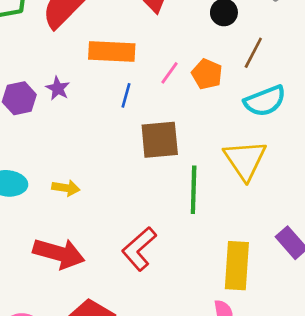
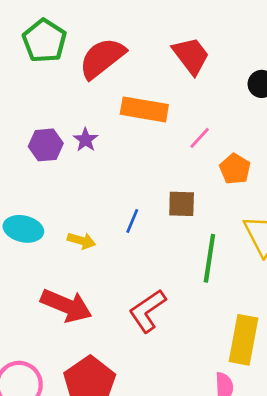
orange pentagon: (207, 74) -> (235, 169), moved
blue line: (126, 95) -> (132, 221), moved
brown square: (160, 140) -> (182, 204), size x0.7

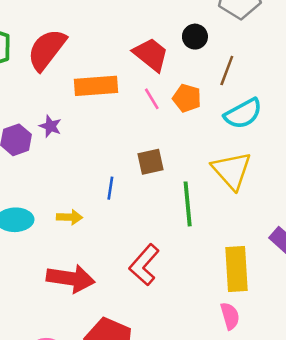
red trapezoid: (191, 56) -> (151, 54), moved
pink line: (200, 138) -> (152, 99), turned -60
orange pentagon: (235, 169) -> (187, 98), moved

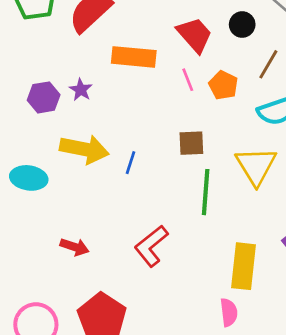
brown square: (151, 162) -> (191, 143), moved
yellow arrow: (70, 217) -> (84, 149), moved, size x1.8
red arrow: (71, 278) -> (75, 247), size x0.6

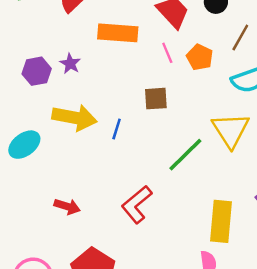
brown square: (191, 143) -> (156, 99), moved
cyan ellipse: (29, 178) -> (24, 145), turned -44
green line: (206, 192) -> (185, 155), turned 42

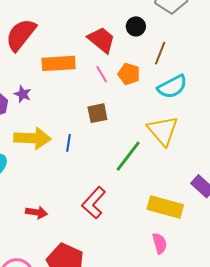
yellow rectangle: (221, 221) -> (165, 207), turned -72

